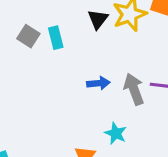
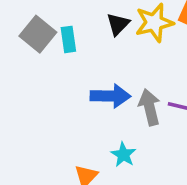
gray square: (28, 36) -> (38, 34), size x1.4
blue arrow: (98, 83) -> (110, 96), size x1.5

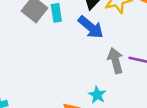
blue arrow: (110, 96) -> (91, 27), moved, turned 40

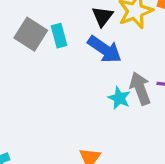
cyan star: (97, 95) -> (119, 98), moved

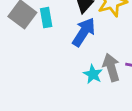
blue arrow: (105, 49) -> (84, 32), turned -96

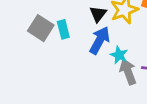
cyan star: (93, 74) -> (119, 55), moved

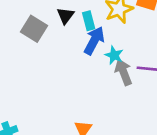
black triangle: (98, 14) -> (65, 16), moved
cyan rectangle: (63, 29) -> (89, 21), moved

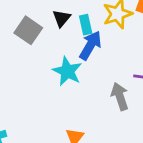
cyan star: (114, 55) -> (67, 71), moved, size x1.5
gray arrow: (123, 72) -> (120, 96), moved

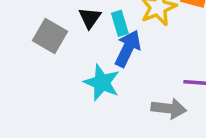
gray arrow: (120, 96) -> (169, 109), turned 120

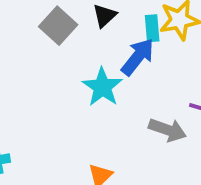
cyan rectangle: (120, 23) -> (152, 28), moved

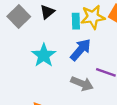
blue arrow: (138, 57) -> (81, 50), moved

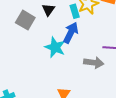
blue arrow: (81, 50) -> (71, 33), moved

